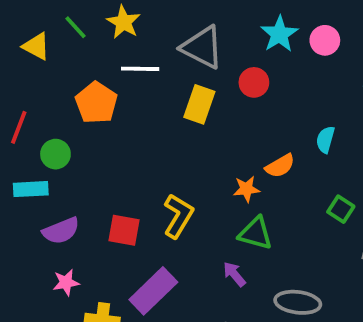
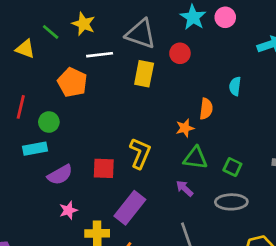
orange semicircle: (280, 166) -> (206, 109), turned -45
green square: (341, 209) -> (232, 167), moved

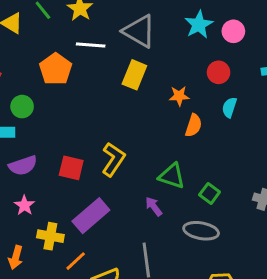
red circle: (180, 53) -> (219, 72), moved
orange star: (185, 128) -> (179, 96), moved
pink star: (68, 210) -> (24, 205), turned -30

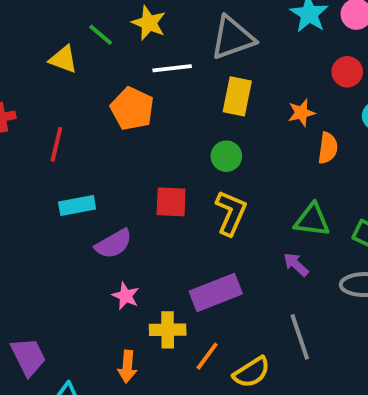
gray triangle: (139, 31) -> (233, 38), turned -39
green circle: (22, 107) -> (226, 156), moved
red square: (71, 168) -> (171, 202), moved
purple rectangle: (91, 216) -> (216, 293), turned 30

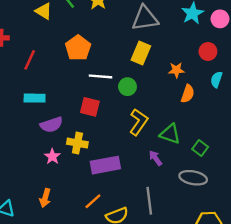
white line: (172, 68) -> (101, 76), moved
yellow L-shape: (231, 213) -> (139, 122), moved
yellow cross: (168, 330) -> (77, 143), moved

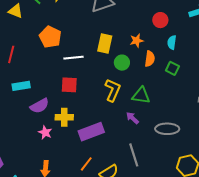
yellow rectangle: (141, 53) -> (105, 44), moved
green circle: (127, 87) -> (122, 63), moved
green square: (200, 148) -> (172, 68), moved

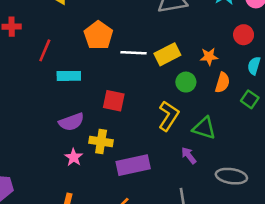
yellow rectangle: (105, 44) -> (167, 54), turned 42
white line: (74, 58) -> (134, 53), moved
cyan rectangle: (21, 86) -> (69, 76), moved

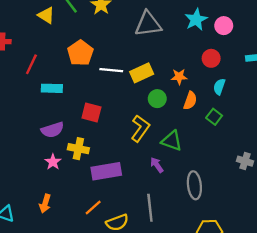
gray ellipse: (231, 176) -> (194, 185), turned 72

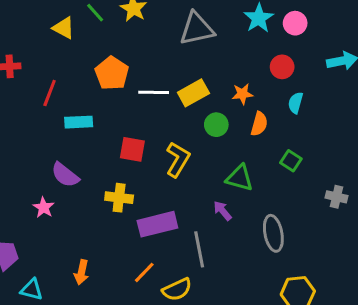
green square: (214, 117) -> (291, 161), moved
yellow L-shape: (140, 128) -> (178, 159), moved
purple semicircle: (52, 130) -> (65, 175), moved, turned 60
pink star: (53, 162) -> (44, 207), moved
gray line: (150, 208) -> (199, 249), moved

